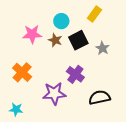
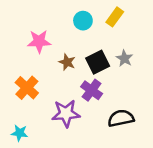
cyan circle: (61, 21) -> (83, 21), moved
brown star: (55, 40) -> (67, 62), moved
black square: (78, 40) -> (98, 62), moved

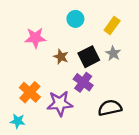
yellow rectangle: (115, 17) -> (112, 26), moved
orange cross: (27, 88) -> (30, 92), moved

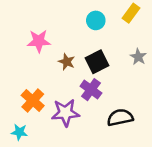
cyan circle: (75, 19) -> (96, 20), moved
yellow rectangle: (112, 26) -> (131, 13), moved
gray star: (113, 53) -> (138, 57), moved

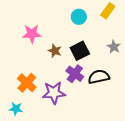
black semicircle: (120, 118) -> (99, 77), moved

